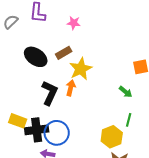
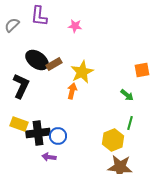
brown rectangle: (64, 53) -> (54, 64), moved
black L-shape: (50, 93) -> (21, 86), moved
blue circle: (57, 133) -> (58, 136), size x0.7

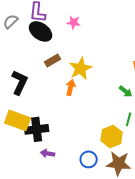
black ellipse: (37, 60) -> (41, 31), moved
yellow rectangle: (19, 124) -> (18, 120), size x1.4
blue circle: (58, 136) -> (89, 159), moved

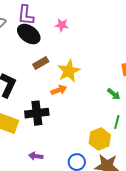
orange arrow: (71, 87) -> (59, 90), turned 56
black cross: (37, 129) -> (37, 113), moved

